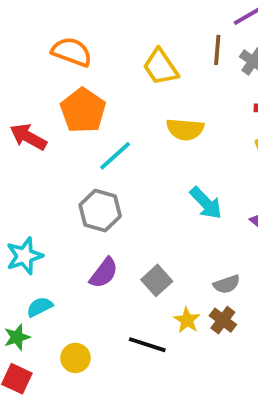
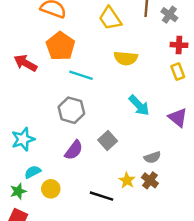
cyan line: (115, 156) -> (81, 75), turned 60
gray square: (157, 280) -> (108, 140), moved
yellow circle: (75, 358) -> (51, 189), moved

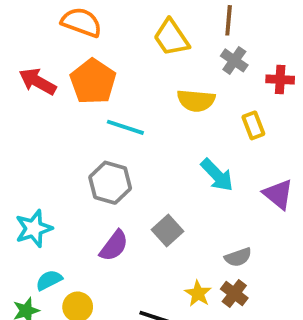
gray cross: (169, 15) -> (234, 60), moved
red arrow: (25, 63) -> (38, 81), moved
yellow rectangle: (178, 72) -> (253, 125), moved

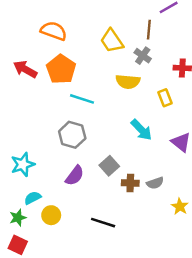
gray cross: (234, 60) -> (143, 56), moved
yellow star: (198, 293) -> (180, 207), moved
brown cross: (234, 293) -> (130, 183), moved, turned -35

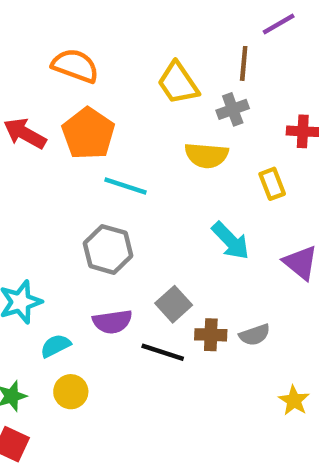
gray cross: (143, 56) -> (233, 109), turned 35
purple semicircle: (75, 176) -> (112, 322), turned 45
cyan semicircle: (33, 198) -> (55, 346), moved
yellow star: (180, 207) -> (294, 400), moved
black line: (103, 223) -> (163, 352), moved

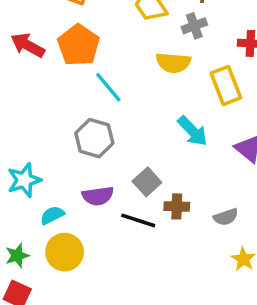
yellow rectangle: (272, 184) -> (226, 85), size x1.5
cyan line: (125, 186) -> (108, 87), turned 32
gray semicircle: (255, 335) -> (226, 217), moved
yellow circle: (71, 392) -> (65, 252), size x1.4

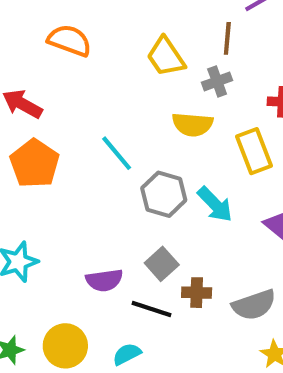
orange pentagon: (79, 45) -> (35, 163), moved
gray hexagon: (94, 138) -> (164, 194), moved
cyan semicircle: (52, 215) -> (127, 354), moved
gray semicircle: (226, 217) -> (254, 305), size x1.5

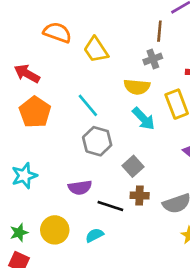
yellow trapezoid: (166, 57) -> (96, 50), moved
gray hexagon: (164, 194) -> (97, 141), moved
cyan arrow: (215, 204) -> (144, 119), moved
gray square: (162, 264) -> (133, 166), moved

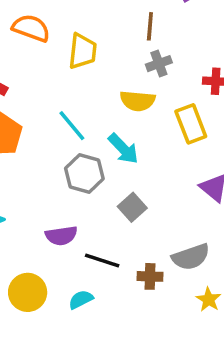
brown line: (159, 31) -> (150, 26), moved
yellow trapezoid: (96, 50) -> (83, 51), turned -140
cyan arrow: (144, 119) -> (123, 149), moved
brown cross: (140, 195) -> (150, 276), moved

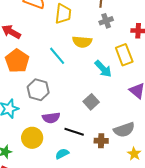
yellow semicircle: (138, 101) -> (82, 42), moved
cyan arrow: (123, 149) -> (103, 69), moved
gray hexagon: (84, 174) -> (38, 90), moved
yellow circle: (28, 292) -> (32, 138), moved

